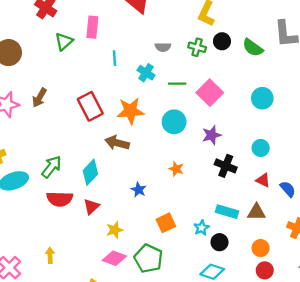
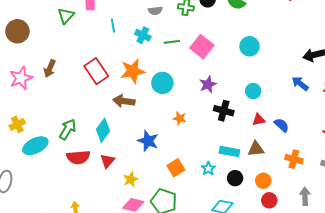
cyan circle: (174, 122) -> (162, 83), moved
red triangle: (263, 180) -> (259, 120), turned -32
blue star: (139, 190) -> (148, 141), size x1.5
black circle: (219, 242) -> (235, 178), moved

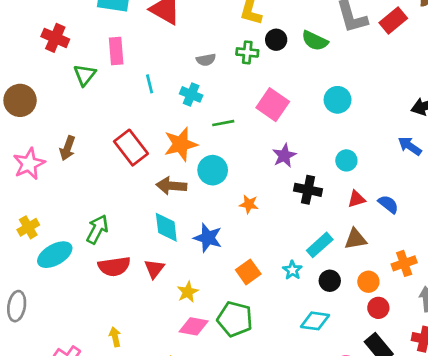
green line: (172, 42) -> (223, 123), moved
cyan circle: (162, 83) -> (213, 170), moved
cyan diamond: (103, 130) -> (166, 227), moved, turned -40
cyan rectangle: (229, 151) -> (320, 245), turned -48
orange cross: (294, 159) -> (404, 263), moved, turned -30

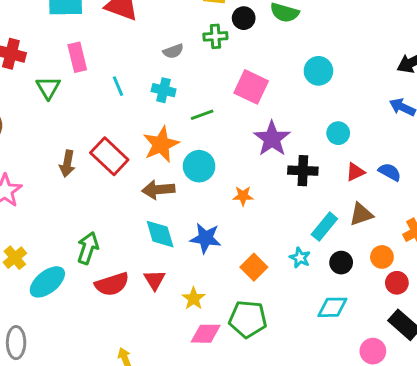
brown arrow: (67, 148) -> (67, 164), moved
purple star: (284, 156) -> (272, 139), size x1.4

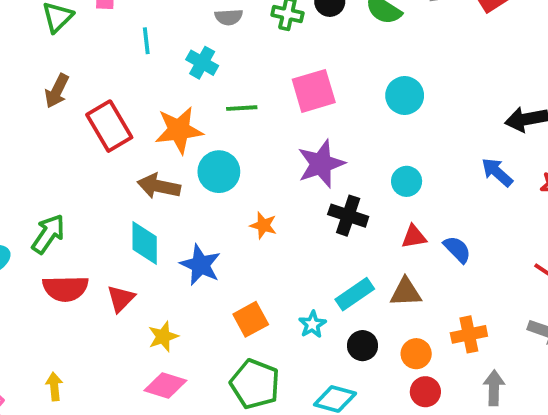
pink square: (251, 87) -> (314, 91), turned 32
brown arrow: (67, 164) -> (57, 91), moved
green pentagon: (248, 319) -> (255, 384), moved

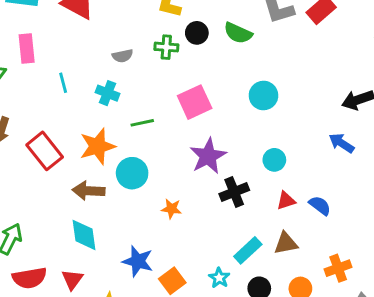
black cross: (348, 216) -> (234, 192), turned -32
blue star: (200, 265) -> (138, 261), moved

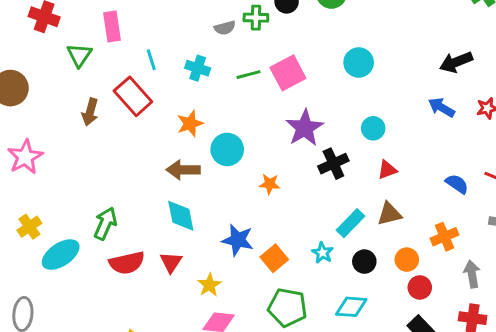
gray semicircle: (123, 56) -> (225, 28), moved
green line: (142, 123) -> (248, 75), moved
orange star: (97, 146) -> (190, 124), size x0.7
red rectangle: (45, 151) -> (133, 96), moved
blue semicircle: (320, 206) -> (457, 184), moved

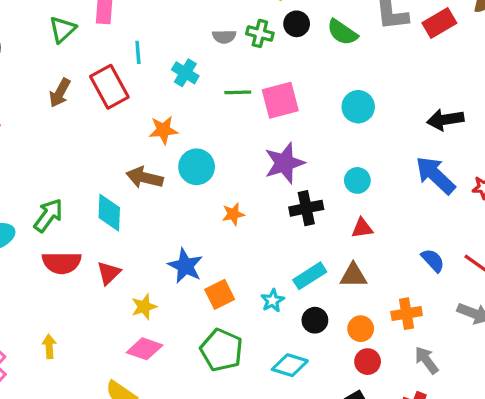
black arrow: (456, 62) -> (445, 120), moved
blue arrow: (442, 107) -> (435, 175), size x1.5
orange star: (270, 184) -> (233, 214), turned -30
cyan diamond: (181, 216) -> (109, 213), moved
gray arrow: (472, 274) -> (426, 360), turned -40

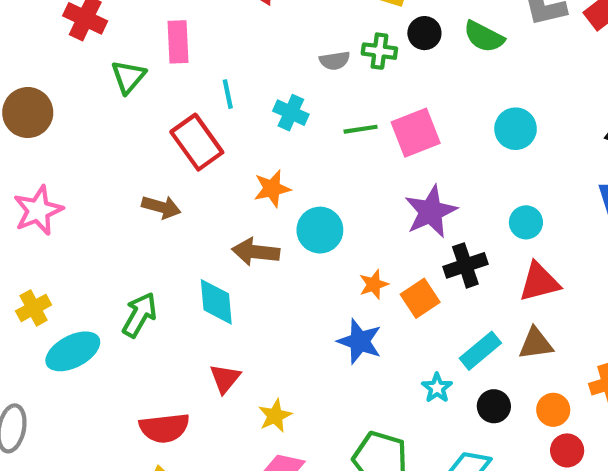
brown arrow: (60, 93) -> (161, 207), moved, turned -96
red triangle: (362, 228) -> (539, 282), size x1.5
red semicircle: (62, 263) -> (164, 428), moved
blue star: (185, 266) -> (360, 341), moved
orange square: (220, 294) -> (420, 298), moved

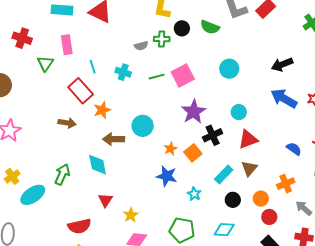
orange star: (272, 189) -> (102, 110), moved
brown triangle: (536, 344) -> (249, 168), turned -36
cyan star: (437, 388) -> (194, 194), moved

